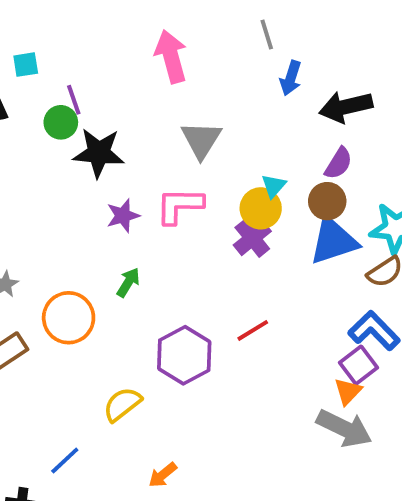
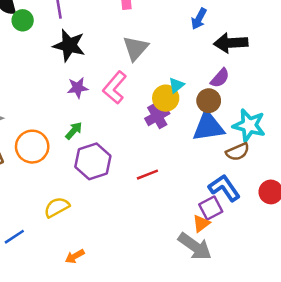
green circle: (61, 122) -> (23, 20), moved
pink L-shape: (180, 206) -> (115, 88), turned -60
purple hexagon: (184, 355) -> (93, 161), moved

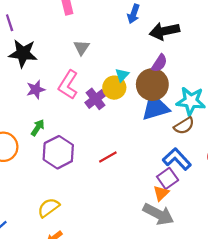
gray triangle: (135, 48) -> (82, 48), size x0.7
brown circle: (209, 101) -> (152, 85), size x1.5
purple cross: (157, 116) -> (96, 99), moved
yellow semicircle: (57, 207) -> (49, 208), moved

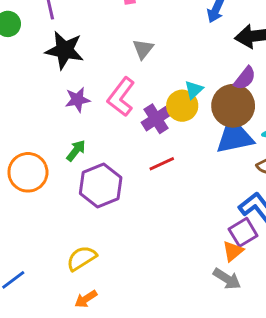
red line: (108, 157) -> (162, 164), moved
gray arrow: (158, 214) -> (227, 279), size x0.7

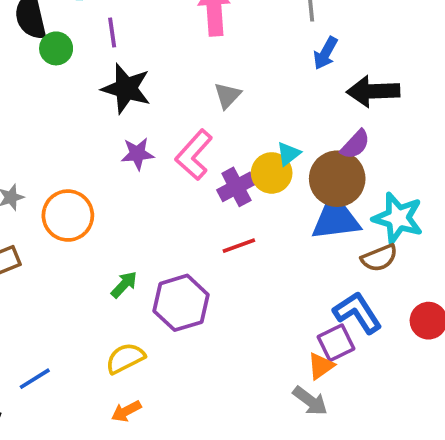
green arrow: (76, 151) -> (124, 285), moved
orange circle: (28, 172) -> (68, 216), moved
purple hexagon: (101, 186) -> (181, 303), moved

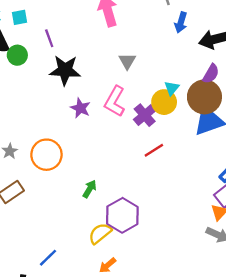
purple star: (137, 154) -> (80, 108), turned -30
purple hexagon: (181, 303) -> (122, 215), moved

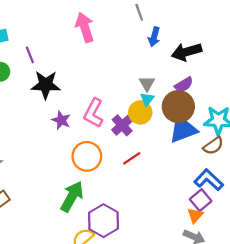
gray triangle: (127, 61) -> (147, 84), moved
purple semicircle: (211, 74) -> (184, 85), turned 30
orange circle: (46, 155) -> (87, 156), moved
green arrow: (90, 189) -> (72, 197), size x1.8

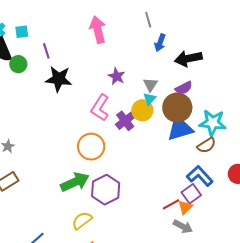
purple star: (61, 120) -> (117, 76), moved
red line: (132, 158) -> (171, 204), moved
green arrow: (72, 197) -> (75, 182), turned 32
purple hexagon: (103, 221) -> (106, 190), moved

